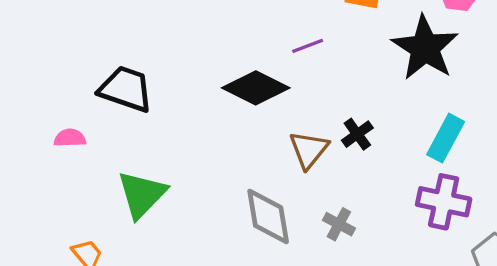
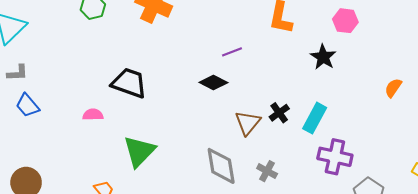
purple line: (308, 46) -> (232, 52), moved
black star: (425, 48) -> (323, 57), size x0.6
black diamond: (256, 88) -> (213, 83), size x0.7
cyan rectangle: (446, 138) -> (315, 118), moved

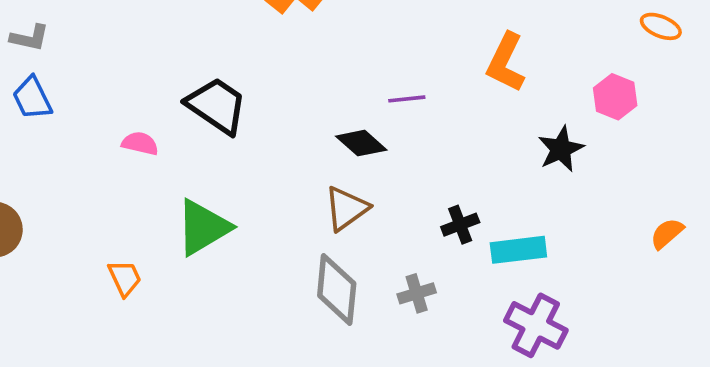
cyan rectangle: (315, 118) -> (518, 250), turned 40
brown triangle: (248, 123) -> (346, 208), moved
gray cross: (267, 171) -> (417, 293), moved, turned 30

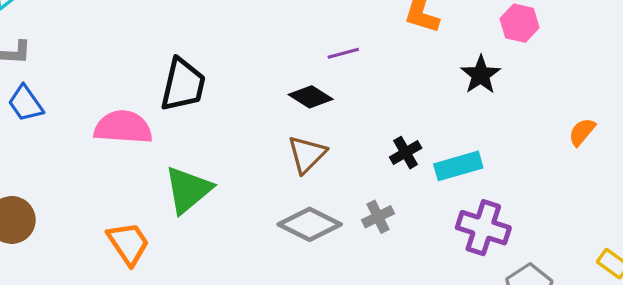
black trapezoid: (217, 106) -> (183, 85), turned 78
pink semicircle: (140, 143) -> (123, 127), size x1.8
orange trapezoid: (125, 278) -> (128, 243), size x1.4
gray diamond: (337, 289) -> (310, 224), turned -60

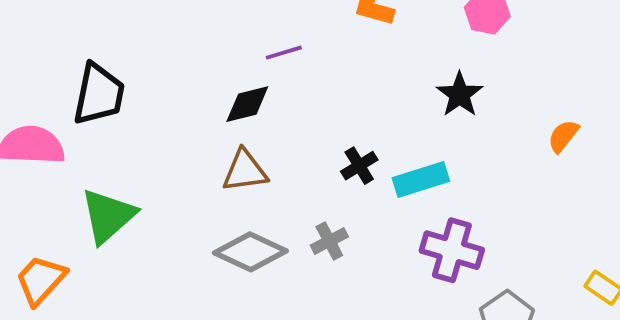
black star: (481, 75) -> (460, 94), moved
black diamond: (311, 97) -> (247, 104), turned -45
brown triangle: (307, 154) -> (245, 171), turned 39
orange trapezoid: (128, 243) -> (41, 280), turned -102

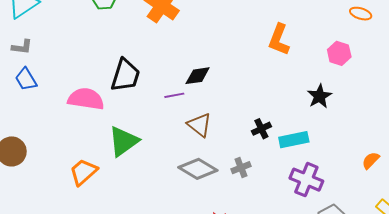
purple line: (284, 53) -> (174, 95), moved
black diamond: (247, 104) -> (198, 76), moved
orange semicircle: (563, 136) -> (371, 160), moved
brown triangle: (245, 171) -> (200, 125), turned 40

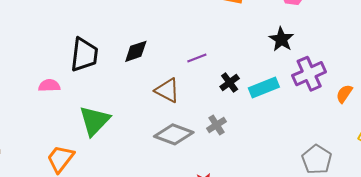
black diamond: (198, 76) -> (136, 51), moved
purple line: (174, 95) -> (197, 58), moved
pink semicircle: (86, 99) -> (49, 86), size x0.6
purple cross: (306, 180) -> (309, 74), moved, turned -36

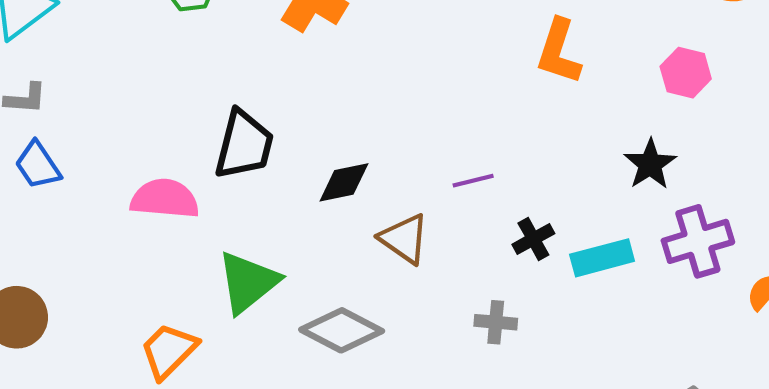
black diamond: (136, 51) -> (344, 182), moved
pink semicircle: (49, 86) -> (165, 199), size x1.5
gray cross: (216, 125) -> (496, 322), turned 30
gray diamond: (174, 134) -> (342, 330), moved

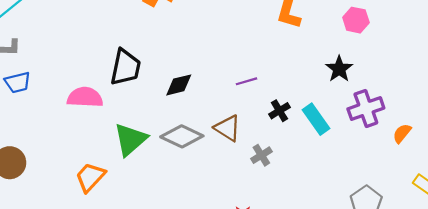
blue trapezoid: (38, 165) -> (18, 82), turned -68
brown triangle: (404, 239) -> (228, 128), moved
cyan rectangle: (602, 258) -> (316, 119), turned 72
gray cross: (496, 322) -> (261, 155), turned -35
gray diamond: (342, 330) -> (182, 136), moved

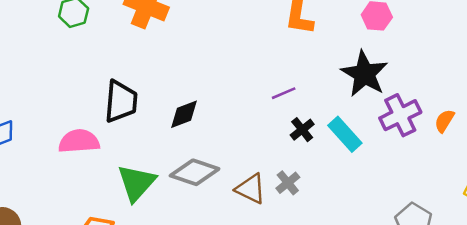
black star: (339, 69) -> (364, 74), size x1.5
purple line: (247, 81) -> (284, 93), moved
brown triangle: (228, 128) -> (251, 189), moved
orange semicircle: (402, 133) -> (444, 121), moved

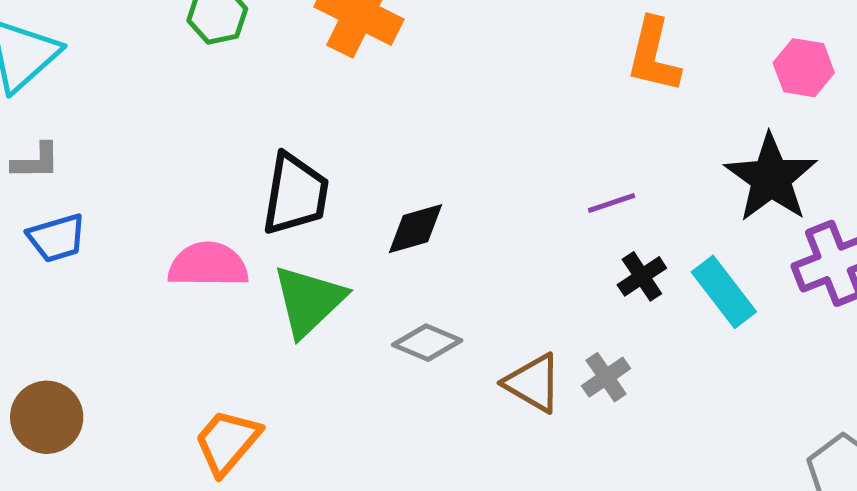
gray diamond: (195, 172) -> (427, 343), size x0.7
green triangle: (136, 183) -> (309, 301), moved

